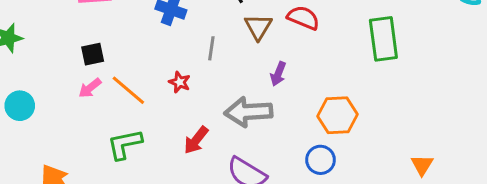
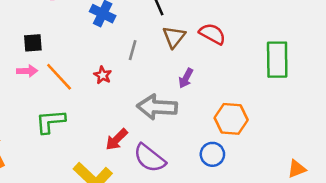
pink arrow: (90, 88) -> (27, 71), turned -150
red arrow: (196, 140) -> (117, 139), moved
orange triangle: (422, 165) -> (297, 169), turned 30

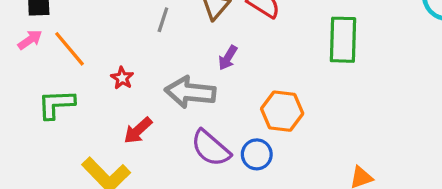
pink arrow: (27, 71) -> (30, 40), turned -36
red star: (103, 75) -> (122, 78), moved
purple semicircle: (150, 158) -> (211, 148), moved

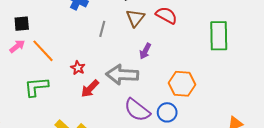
red arrow: (138, 130) -> (90, 89), moved

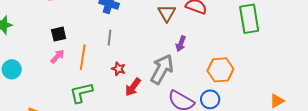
gray line: (102, 29) -> (109, 38), moved
orange line: (43, 51) -> (83, 57), turned 60
gray arrow: (122, 75) -> (162, 69), turned 124

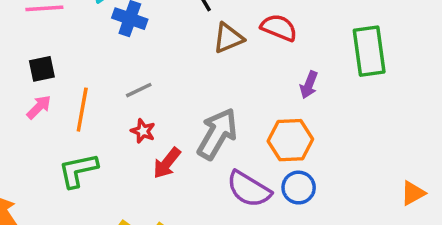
brown triangle: (167, 13) -> (228, 38), turned 36
gray line: (109, 38) -> (139, 90), moved, turned 56
purple arrow: (181, 44) -> (309, 85), moved
orange hexagon: (220, 70) -> (290, 140), moved

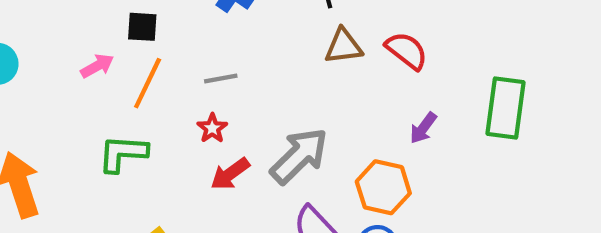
black square: (42, 69) -> (142, 27), moved

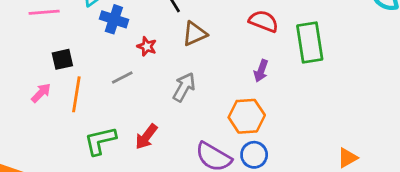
red semicircle: (407, 51) -> (264, 21), moved
red star: (212, 128) -> (147, 46), moved
green L-shape: (123, 153) -> (100, 141), moved
gray arrow: (299, 156) -> (184, 87), moved, size x0.7

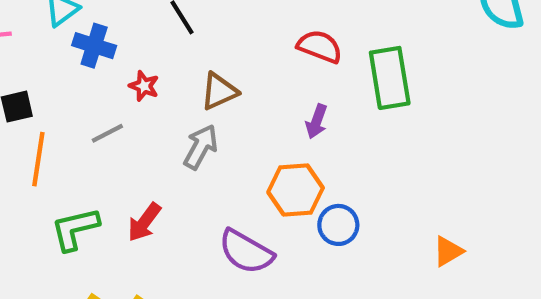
brown triangle: (195, 34) -> (219, 91), moved
blue circle: (254, 155) -> (338, 225), moved

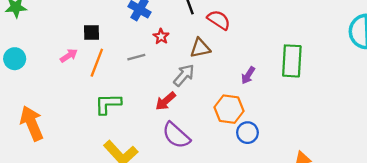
red semicircle: (320, 46) -> (219, 20), moved
red arrow: (144, 222) -> (166, 101), moved
purple semicircle: (246, 252) -> (176, 135), moved

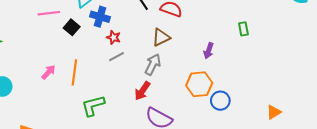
black square: (92, 32) -> (72, 27), moved, turned -35
red star: (161, 36) -> (114, 37), moved
gray line: (136, 57) -> (116, 57), moved
green rectangle: (292, 61) -> (243, 29), size x0.5

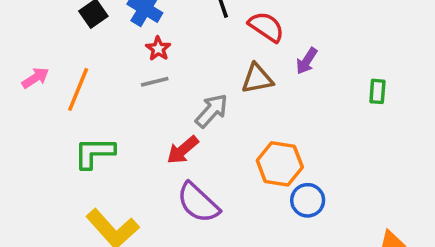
brown triangle: (161, 37) -> (257, 79), moved
purple arrow: (209, 51) -> (307, 61), moved

